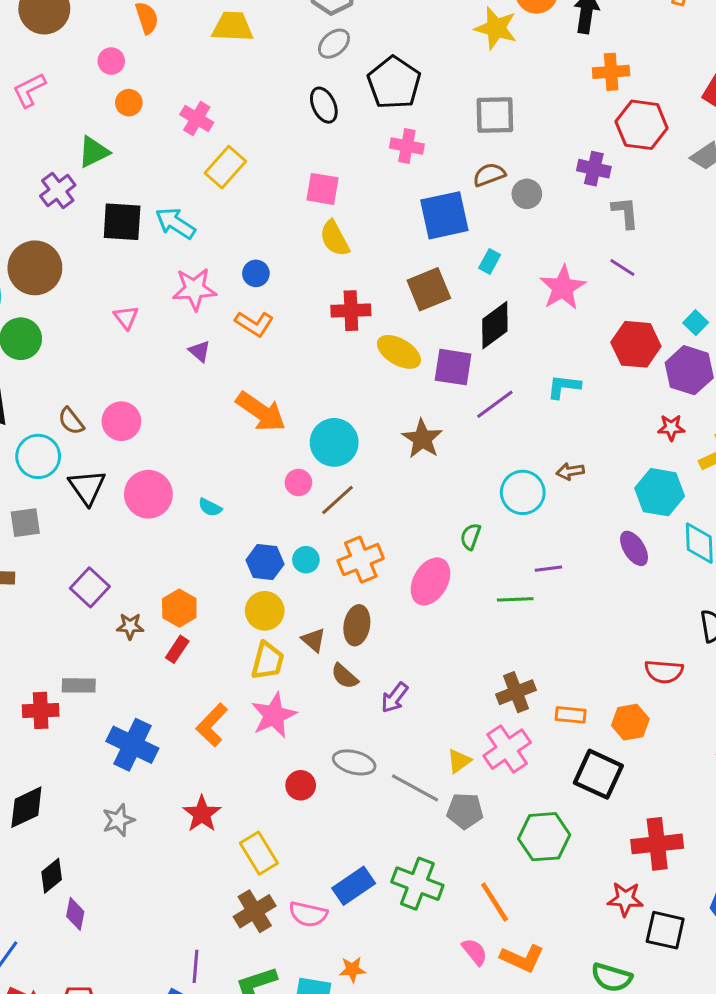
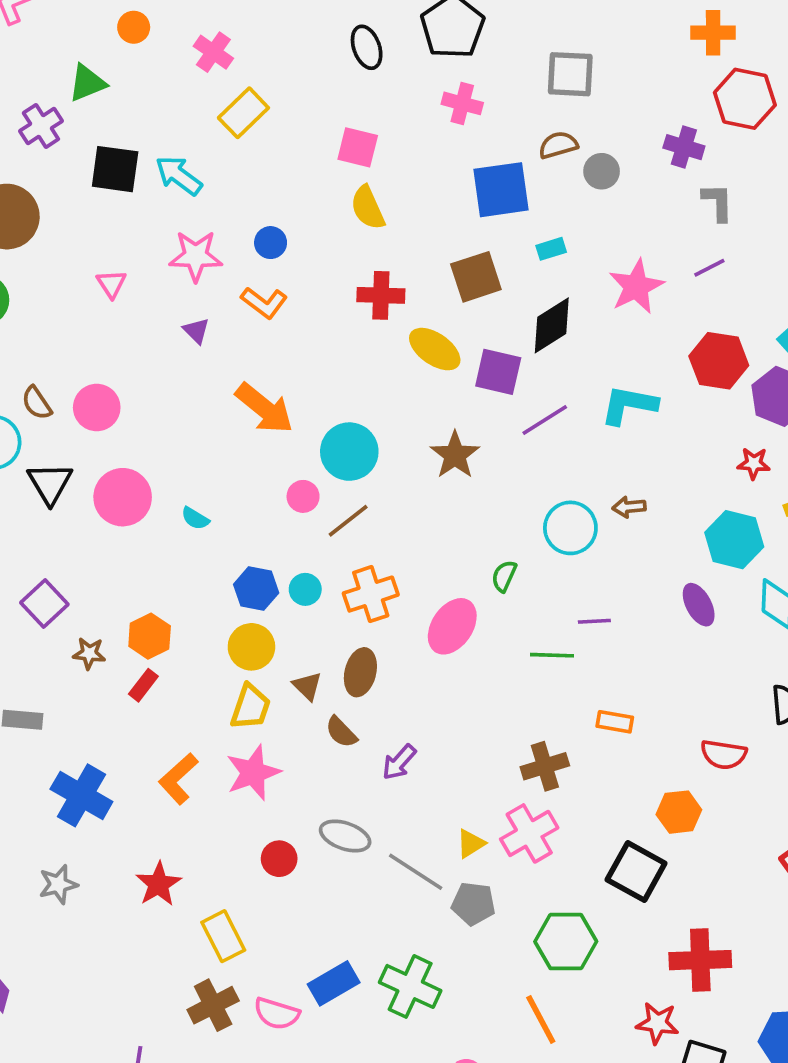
cyan rectangle: (490, 261) -> (551, 249), turned 40
purple line: (622, 267) -> (709, 268), turned -64
cyan L-shape: (564, 387) -> (629, 405), size x1.4
orange rectangle: (571, 715) -> (615, 722), moved
orange line: (495, 902) -> (541, 1019), moved

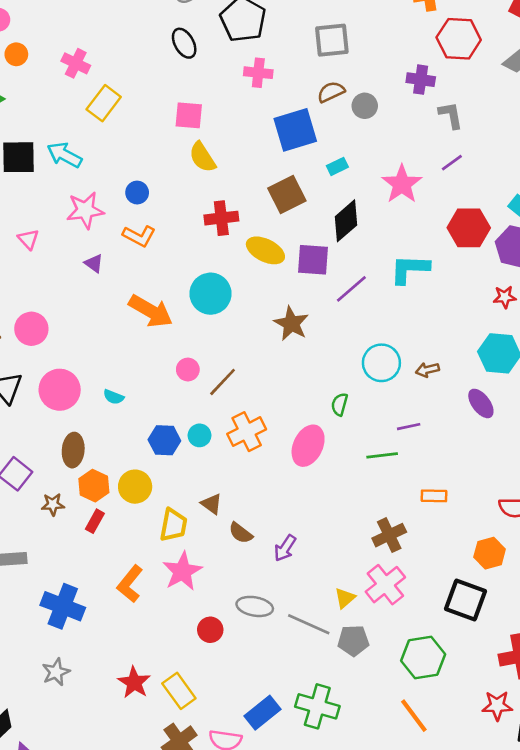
cyan circle: (349, 452) -> (211, 294), moved
brown arrow: (629, 507) -> (427, 370), moved
yellow circle: (251, 647) -> (135, 487), moved
brown ellipse: (360, 672) -> (73, 450), moved
red star: (158, 884) -> (134, 683), moved

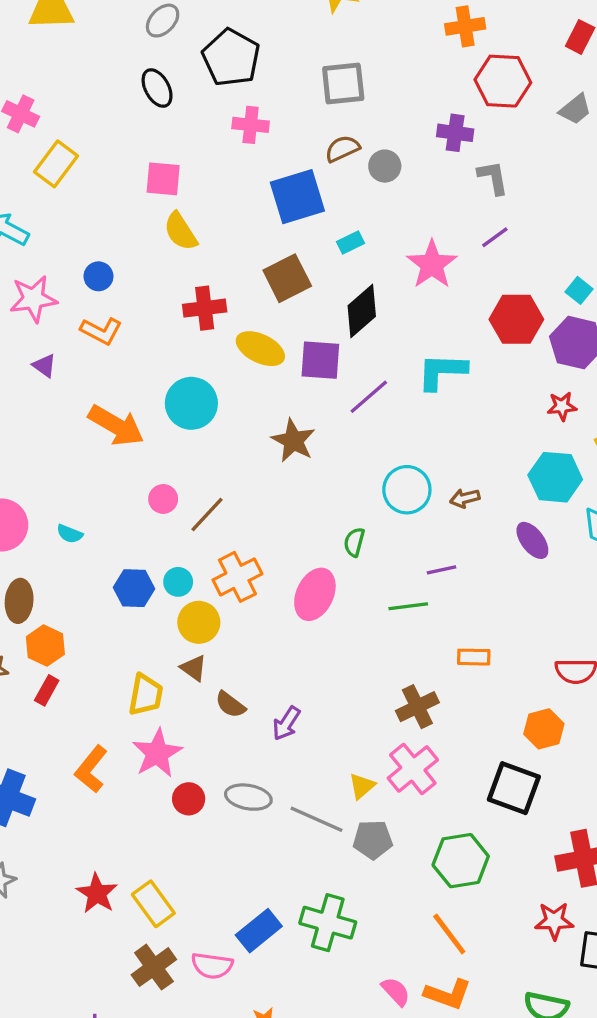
yellow circle: (135, 487) -> (199, 622), moved
red circle: (210, 630) -> (189, 799), moved

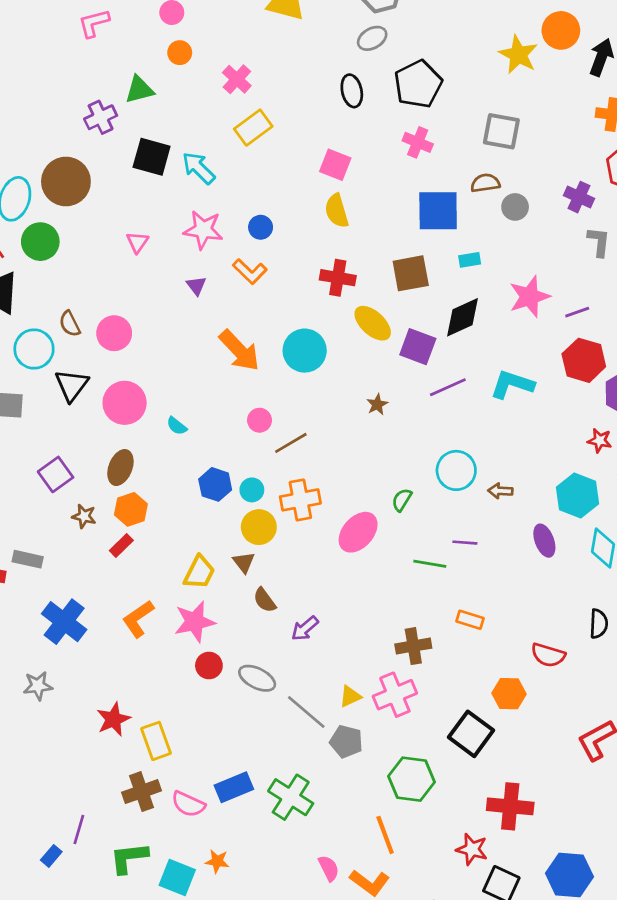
purple line: (495, 237) -> (577, 312), moved
brown star: (293, 441) -> (377, 404), size x0.6

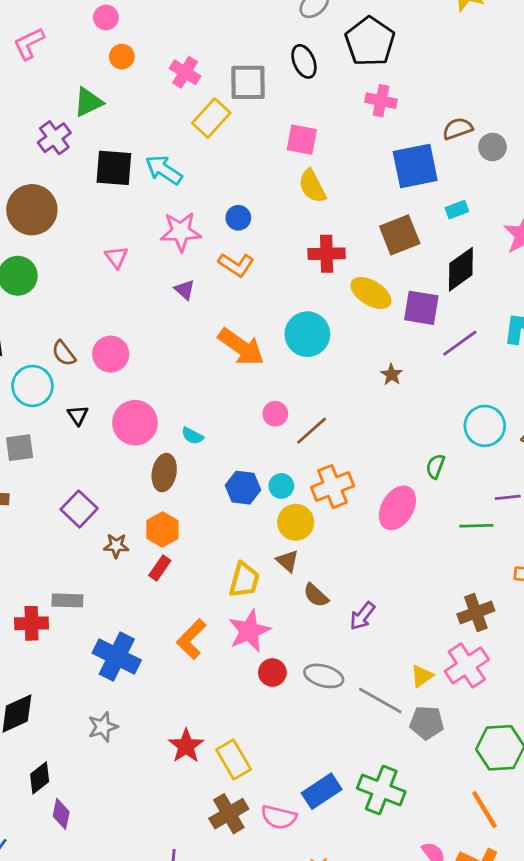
gray square: (501, 131) -> (248, 82), moved
black triangle: (72, 385) -> (78, 415), size x0.6
brown ellipse: (120, 468) -> (164, 473), moved

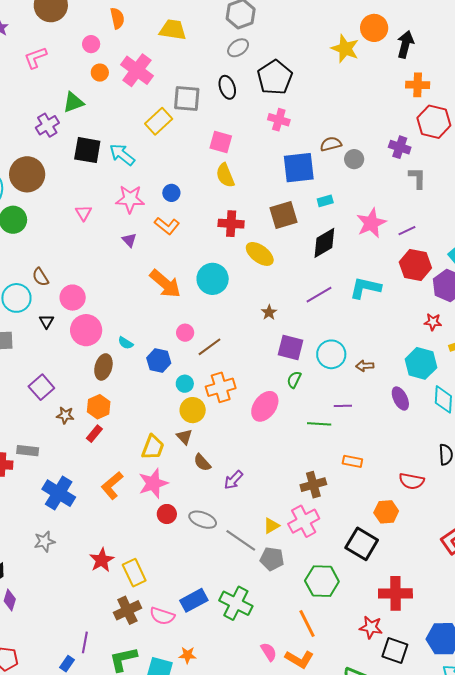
pink cross: (185, 72) -> (137, 70), moved, size x1.5
purple square: (421, 308) -> (291, 347), moved
pink circle: (111, 354) -> (73, 298), moved
blue hexagon: (243, 488) -> (159, 360), moved

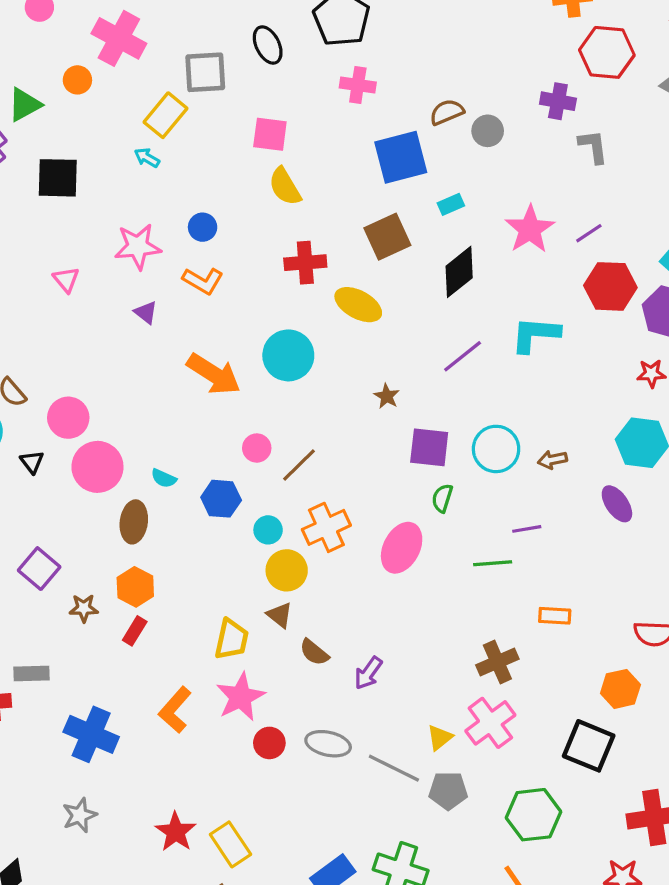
orange circle: (100, 73) -> (77, 80), moved
cyan arrow: (122, 155) -> (147, 158), moved, size x0.6

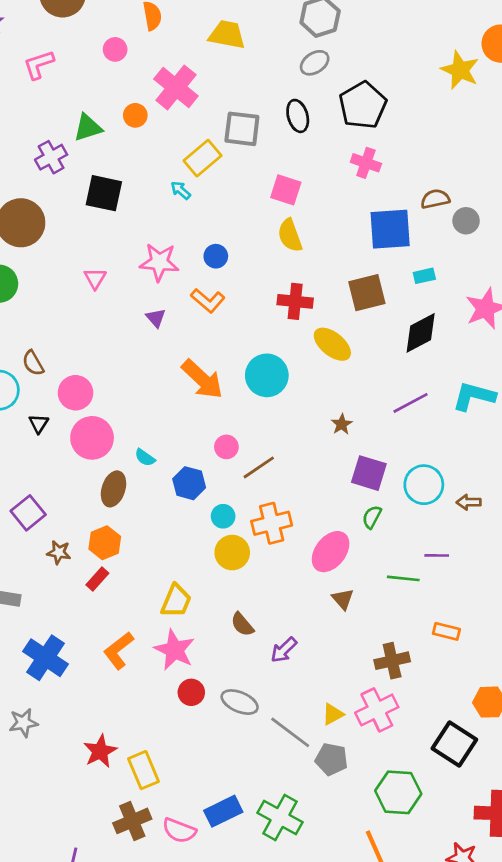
brown triangle: (280, 615) -> (343, 599), moved
pink star: (240, 697) -> (175, 650), turned -30

